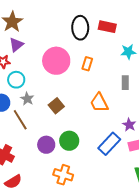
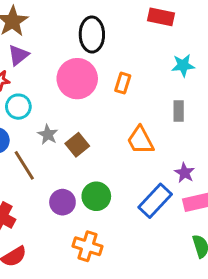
red rectangle: (107, 27) -> (161, 17), moved
black ellipse: (80, 28) -> (92, 34), moved
gray star: (27, 99) -> (48, 134), moved

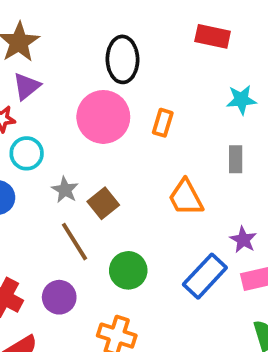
brown line: (24, 165) -> (75, 242), moved
purple circle: (62, 202) -> (59, 297), moved

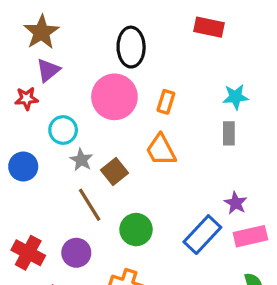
cyan star: (241, 100) -> (236, 97), moved
cyan circle: (27, 153) -> (63, 130), moved
orange trapezoid: (186, 197) -> (161, 150), moved

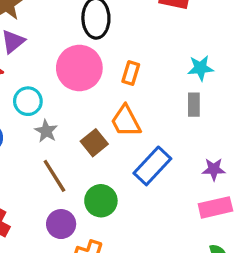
brown square: (114, 171) -> (94, 143), moved
purple star: (236, 203) -> (214, 169), moved, turned -30
blue rectangle: (202, 235) -> (152, 166), moved
purple circle: (76, 253) -> (61, 224), moved

